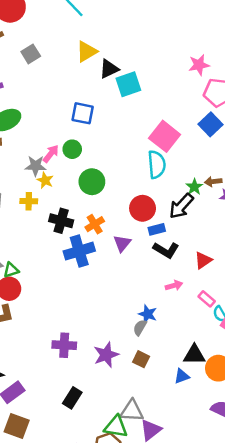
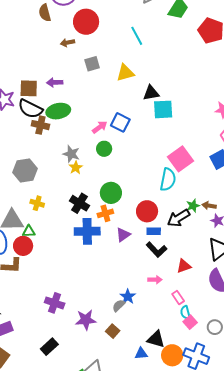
yellow triangle: (87, 51) -> (125, 73), moved
pink arrow: (51, 154) -> (100, 127), moved
green circle: (92, 182) -> (111, 193), moved
yellow cross: (29, 201) -> (37, 203), moved

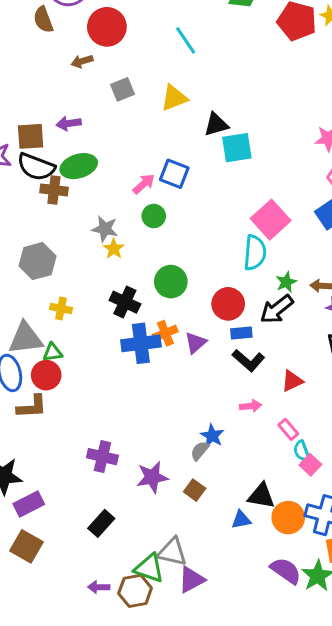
green star: (193, 206) -> (286, 282), moved
orange cross: (105, 213) -> (165, 333), moved

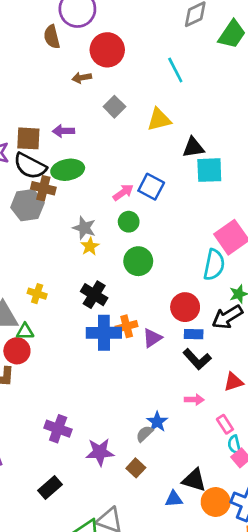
gray square: (123, 89) -> (114, 107), turned -30
gray hexagon: (38, 261) -> (27, 205), moved
green circle: (171, 282) -> (138, 261), moved

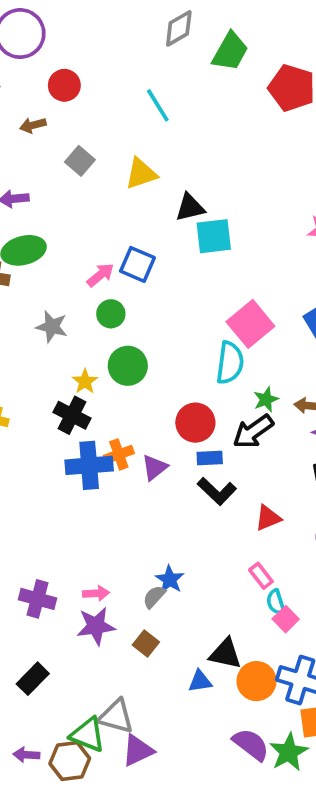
red circle: (107, 50) -> (64, 85), size x0.7
yellow star: (90, 246) -> (85, 381), moved
pink arrow: (194, 400) -> (96, 593), moved

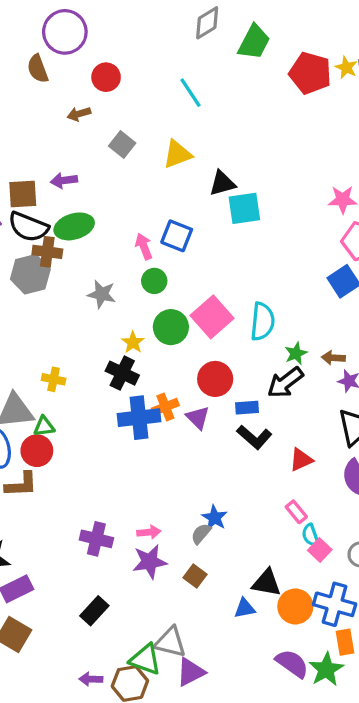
pink arrow: (100, 275) -> (144, 246), turned -70
pink square: (250, 324) -> (212, 317), moved
red circle: (195, 423) -> (215, 379), moved
purple triangle: (155, 467) -> (198, 418), turned -35

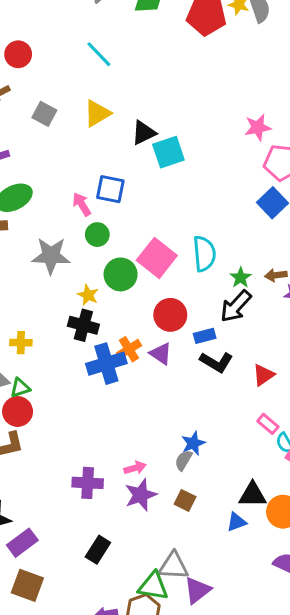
gray star: (102, 294) -> (51, 256), size x1.4
blue star: (215, 518) -> (193, 443), turned 30

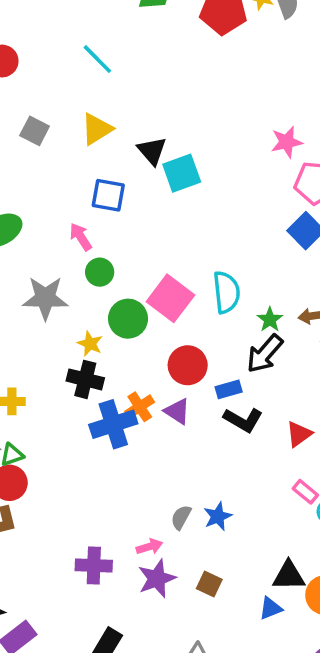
black triangle: (144, 133) -> (152, 151), turned -44
blue square: (110, 189) -> (108, 195), moved
gray semicircle: (183, 460) -> (181, 517), moved

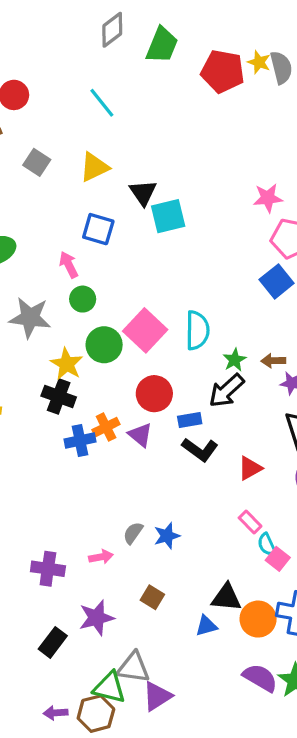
yellow star: (90, 344) -> (67, 364), size x1.4
blue cross: (113, 424) -> (80, 441), size x0.7
purple star: (157, 578) -> (97, 618), moved

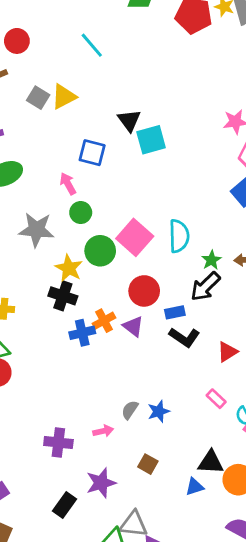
yellow triangle: (94, 167) -> (64, 97), moved
pink rectangle: (250, 522) -> (216, 399), moved

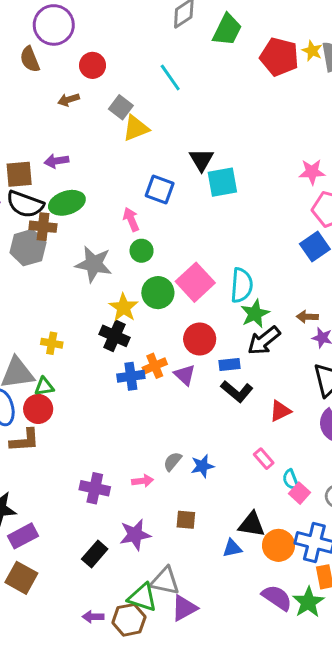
gray square: (38, 98) -> (121, 107), moved
green star: (211, 260) -> (255, 314), moved, size x1.4
brown square: (148, 464) -> (186, 520), turned -30

